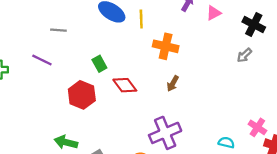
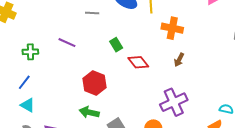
gray line: (58, 30) -> (92, 13), moved
red hexagon: (82, 95) -> (94, 83), moved

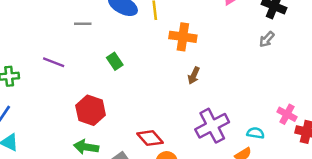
red diamond: (138, 62) -> (150, 138), moved
purple cross: (174, 102) -> (212, 126), moved

